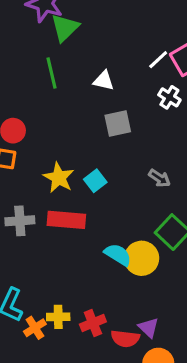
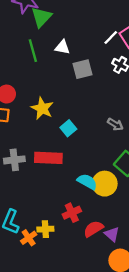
white triangle: (104, 81) -> (62, 47), moved
gray square: (118, 123) -> (83, 69), moved
yellow star: (59, 178) -> (42, 108), moved
red cross: (93, 323) -> (72, 213), moved
red semicircle: (125, 339) -> (93, 229), moved, turned 144

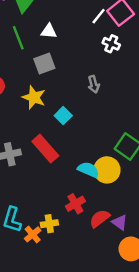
gray square: (83, 69) -> (44, 63), moved
gray arrow: (115, 124) -> (94, 84), moved, turned 49
red rectangle: (48, 158) -> (45, 149), turned 52

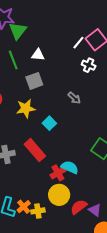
gray arrow: (94, 84) -> (74, 98), turned -32
yellow star: (34, 97) -> (26, 108), turned -30
yellow circle: (107, 170) -> (59, 195), moved
red cross: (75, 204) -> (58, 173), moved
orange cross: (33, 234) -> (24, 207), moved

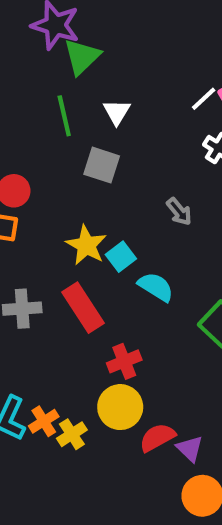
white triangle: (38, 55) -> (117, 112), turned 48
gray square: (34, 81) -> (102, 165), turned 30
yellow star: (26, 108) -> (86, 245), moved, turned 30
cyan semicircle: (70, 167) -> (156, 287), moved
yellow cross: (38, 211) -> (72, 434), turned -32

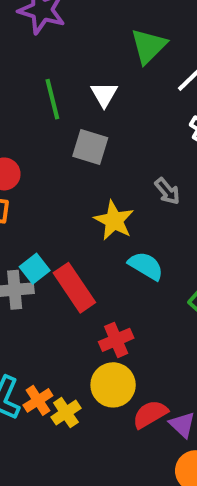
green triangle: (82, 57) -> (148, 46), moved
yellow star: (86, 245) -> (114, 221), moved
cyan square: (121, 257) -> (35, 269), moved

